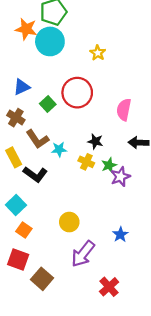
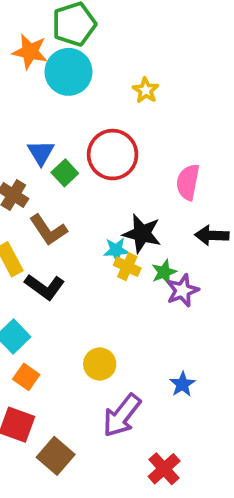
blue triangle: (22, 87) -> (41, 153), moved, turned -36
black star: (95, 141) -> (142, 234), size x1.5
cyan star: (59, 149) -> (116, 250), moved

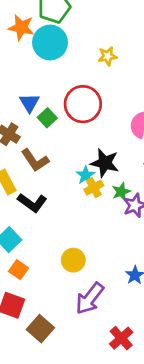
yellow star: (146, 90) -> (107, 56), turned 30
cyan star: (116, 250) -> (86, 175), turned -30
yellow cross: (127, 267) -> (94, 188), turned 36

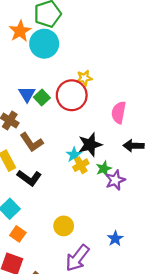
orange star: (21, 27) -> (20, 31), turned 30
yellow star: (107, 56) -> (84, 78), moved
green square: (47, 118) -> (42, 98), moved
black star: (105, 163) -> (90, 145), turned -30

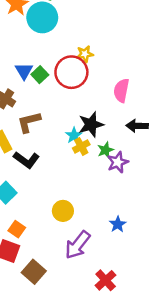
brown L-shape: (32, 142) -> (29, 122), turned 110
orange square: (18, 234) -> (17, 229), moved

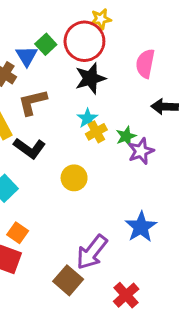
blue triangle: (24, 71) -> (27, 56), moved
black star: (91, 125) -> (90, 78), moved
yellow circle: (63, 211) -> (74, 178), moved
blue star: (118, 224) -> (141, 227), size x1.5
brown square: (34, 272) -> (68, 280), moved

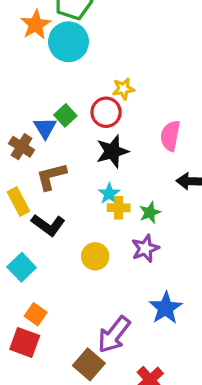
red circle: (84, 41) -> (106, 112), size x0.7
yellow cross: (96, 132) -> (119, 208), turned 30
purple star: (141, 151) -> (145, 248), moved

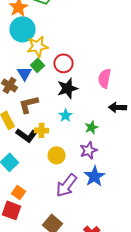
cyan circle: (69, 42) -> (22, 29), moved
yellow star: (123, 89) -> (38, 46), moved, size x1.5
yellow cross: (119, 208) -> (42, 130), moved
blue star: (166, 308) -> (94, 176), moved
purple arrow: (114, 335) -> (66, 185), moved

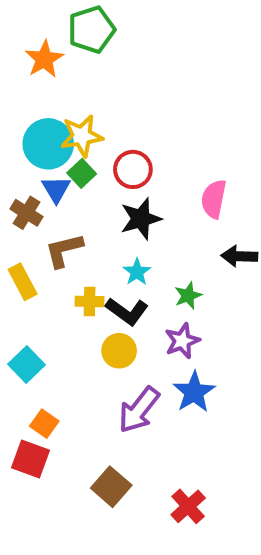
cyan circle: (22, 29) -> (48, 144), moved
black L-shape: (26, 135) -> (127, 311), moved

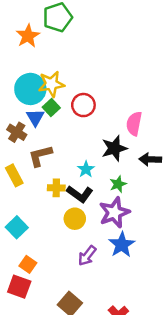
black star: (141, 219) -> (114, 148), moved
purple star: (182, 341) -> (114, 213), size x1.4
purple arrow: (139, 410) -> (87, 256), size x0.7

